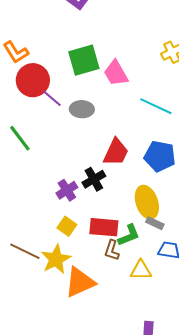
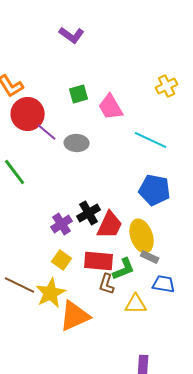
green square: (84, 60) -> (79, 94), size x0.6
red trapezoid: (116, 152) -> (110, 225), moved

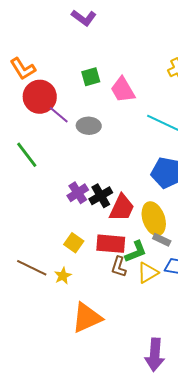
purple cross: (62, 224) -> (78, 193), moved
yellow star: (51, 293) -> (63, 276), size x0.6
yellow triangle: (136, 304) -> (148, 273), moved, turned -30
orange triangle: (75, 316) -> (87, 318), moved

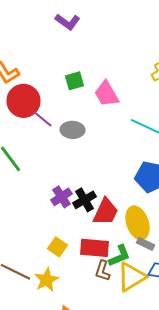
yellow triangle: (148, 273) -> (132, 277), size x1.4
yellow star: (63, 276) -> (46, 280), size x1.4

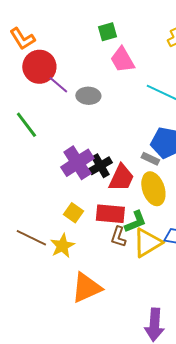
green square: (74, 81) -> (107, 32), moved
purple cross: (62, 197) -> (77, 163), size x1.5
gray rectangle: (146, 244) -> (150, 159), moved

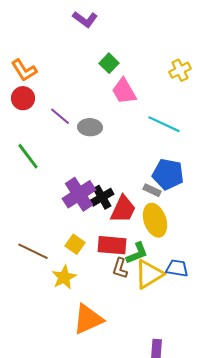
green square: (107, 32) -> (109, 63), turned -30
red circle: (39, 67) -> (23, 98), moved, size x0.7
brown line: (31, 238) -> (33, 251), moved

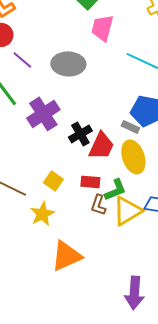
pink trapezoid: (124, 91) -> (102, 28), turned 44
purple line: (60, 116) -> (22, 60), moved
gray ellipse: (90, 127) -> (68, 64), size x1.4
purple cross: (79, 194) -> (43, 114), moved
red rectangle: (112, 245) -> (90, 182), size x0.7

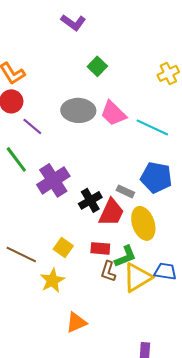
pink trapezoid: (102, 28) -> (113, 113), moved, turned -60
gray ellipse: (68, 64) -> (78, 110), moved
gray rectangle: (130, 127) -> (125, 191), moved
orange triangle: (66, 256) -> (76, 322), size x0.7

